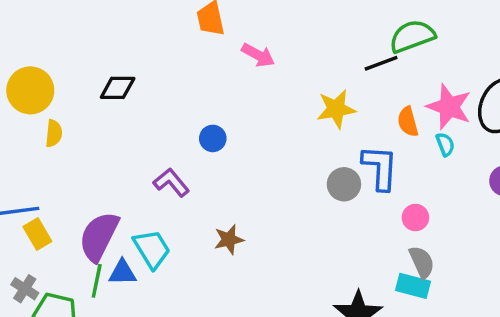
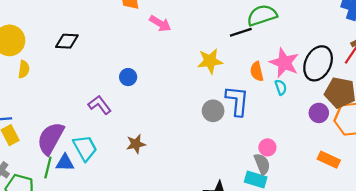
pink circle: (415, 218) -> (267, 147), moved

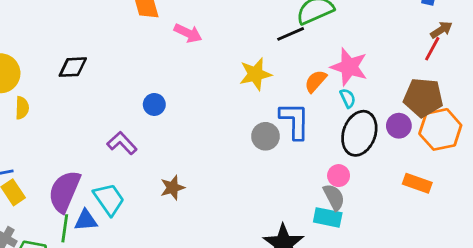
black ellipse: (318, 63) -> (359, 133), moved
orange semicircle: (257, 71) -> (316, 81), turned 60

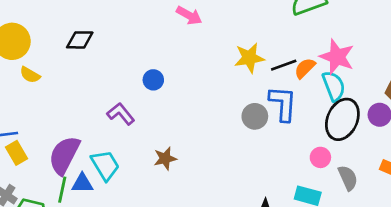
black line: (291, 34) -> (284, 65), moved
cyan semicircle: (348, 98) -> (334, 86), size x1.6
yellow semicircle: (22, 108) -> (30, 75), turned 114
gray semicircle: (334, 197) -> (348, 178), moved

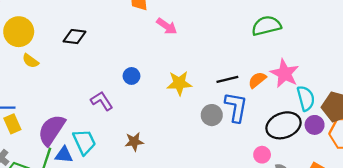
yellow star: (249, 58) -> (179, 83), moved
black line: (284, 65) -> (227, 79), moved
cyan semicircle: (334, 86) -> (306, 98), moved
black ellipse: (342, 119) -> (284, 125), turned 40

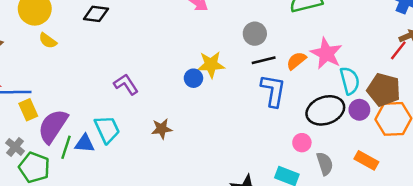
blue circle: (131, 76) -> (193, 78), moved
gray circle: (212, 115) -> (255, 34), moved
purple semicircle: (51, 130) -> (53, 126), moved

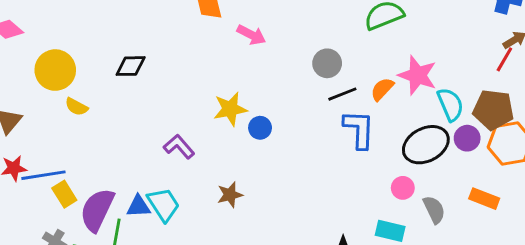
yellow star: (211, 65) -> (230, 109), moved
blue triangle: (85, 143) -> (138, 206), moved

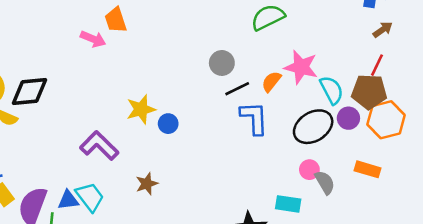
pink arrow: (251, 35) -> (93, 39), moved
red line: (504, 59) -> (377, 65), moved
black diamond: (131, 66) -> (30, 91), moved, size x1.4
purple L-shape: (179, 147) -> (99, 146), size x1.4
pink circle: (403, 188) -> (309, 170), moved

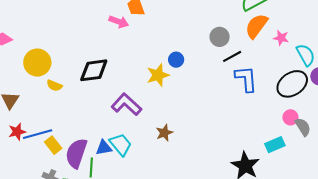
pink star: (301, 67) -> (281, 38), size x0.6
orange semicircle: (271, 82) -> (256, 26), moved, size x1.5
black diamond: (30, 91) -> (94, 70), moved
blue circle: (168, 124) -> (176, 60), moved
cyan rectangle: (288, 204) -> (275, 145), turned -30

